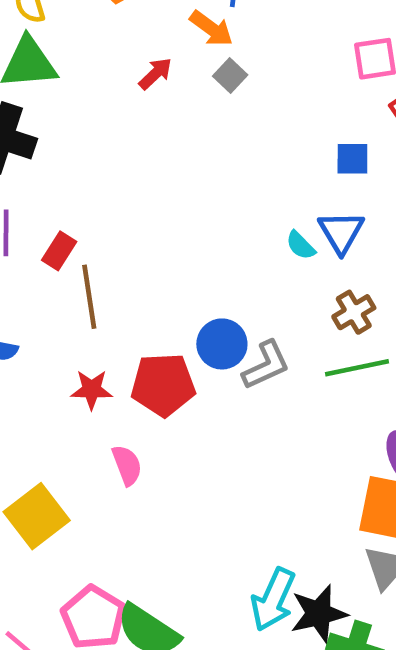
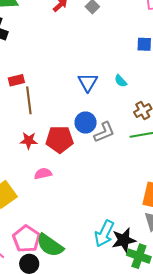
blue triangle: (341, 232) -> (88, 82), moved
red rectangle: (59, 251) -> (16, 80), turned 42
pink semicircle: (127, 465) -> (43, 174), turned -84

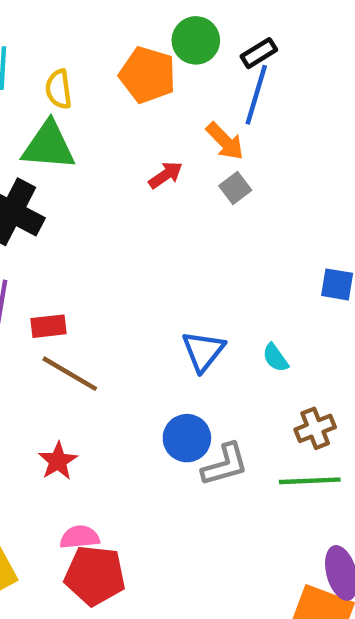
brown line: (29, 100) -> (70, 374), turned -60
red pentagon: (60, 139) -> (95, 575), moved
red star: (29, 141) -> (58, 461), turned 30

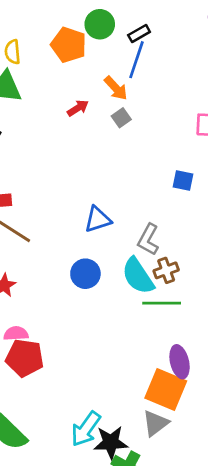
blue triangle: (203, 351) -> (98, 219), turned 32
cyan semicircle: (275, 358) -> (138, 276), moved, size x2.0
gray L-shape: (225, 465) -> (148, 240), moved, turned 132

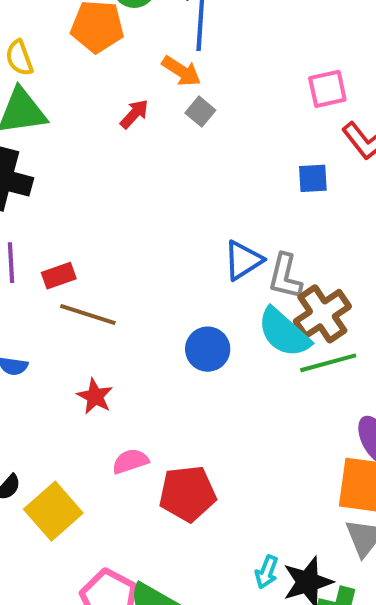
blue triangle: (98, 219) -> (243, 260), moved
brown cross: (166, 270) -> (322, 314), size x1.5
red pentagon: (25, 358) -> (187, 494), moved
cyan arrow: (86, 429) -> (267, 572), size x0.6

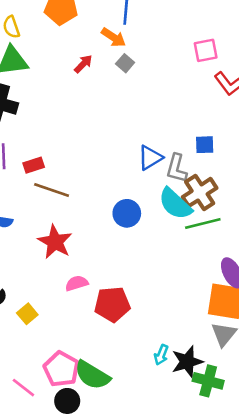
blue square: (313, 178) -> (205, 145), moved
red star: (95, 396) -> (55, 242), size x1.5
yellow square: (53, 511) -> (27, 314), size x0.6

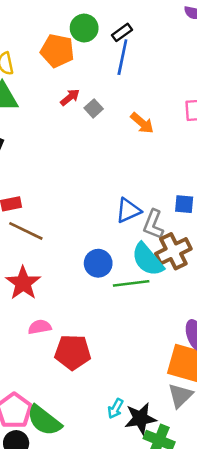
orange arrow: (114, 37) -> (142, 123), moved
gray square: (125, 63) -> (94, 108), moved
red arrow: (83, 64) -> (70, 97), moved
green line: (203, 223) -> (131, 283), moved

